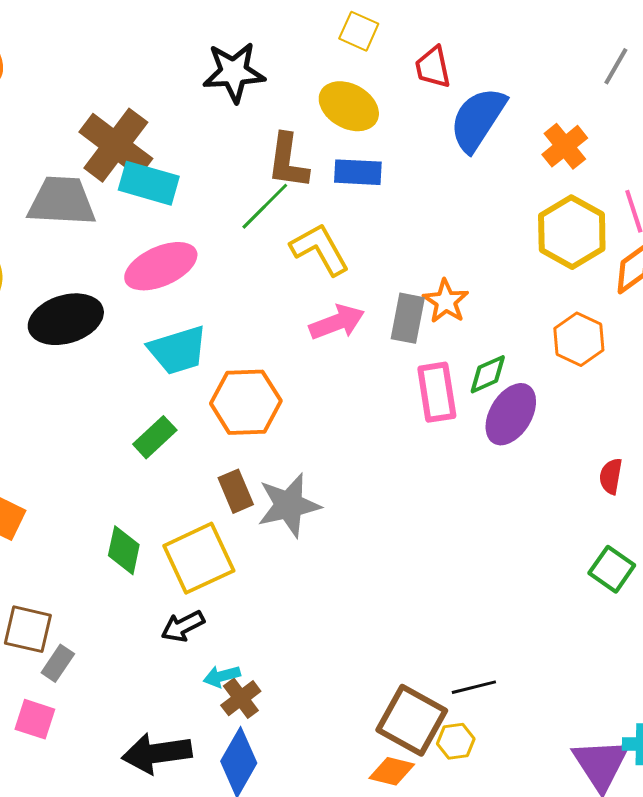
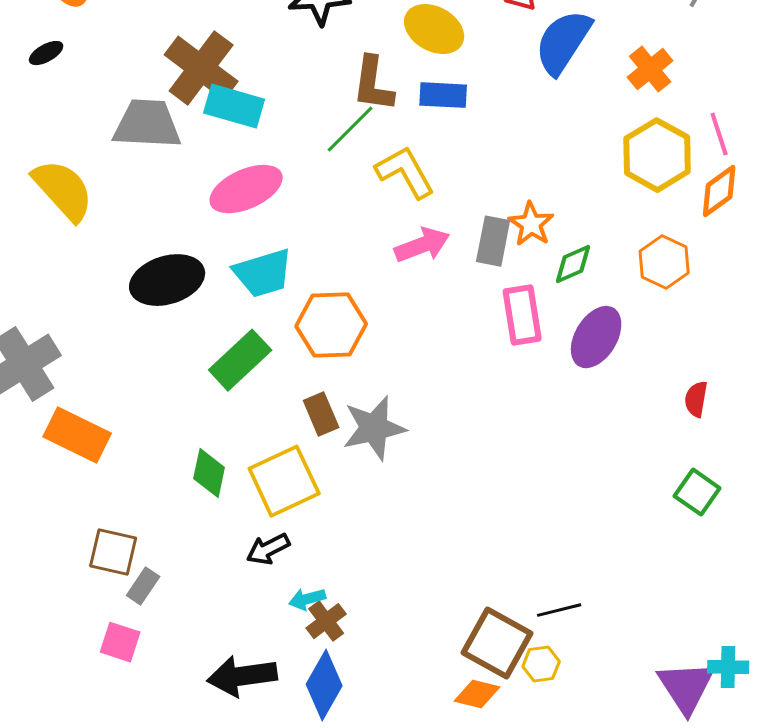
black ellipse: (66, 319) -> (167, 280), moved
green diamond: (488, 374) -> (573, 264), moved
green rectangle: (155, 437) -> (240, 360), size x1.4

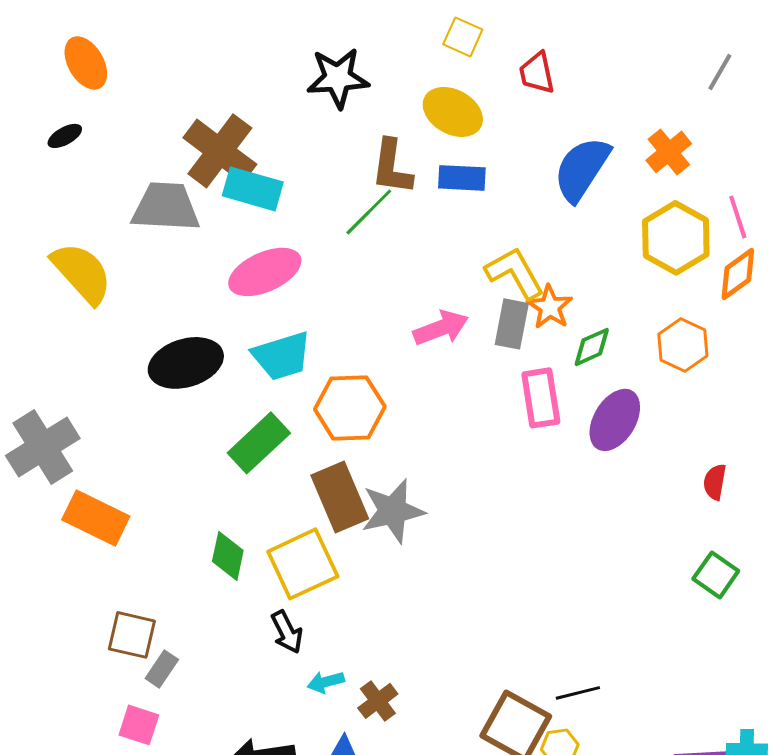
blue semicircle: (563, 42) -> (582, 169), moved
yellow L-shape: (405, 172) -> (515, 273), moved
brown rectangle: (321, 414) -> (340, 497), size x1.6
black arrow: (268, 549) -> (287, 632), turned -90
brown cross: (326, 621) -> (378, 701), moved

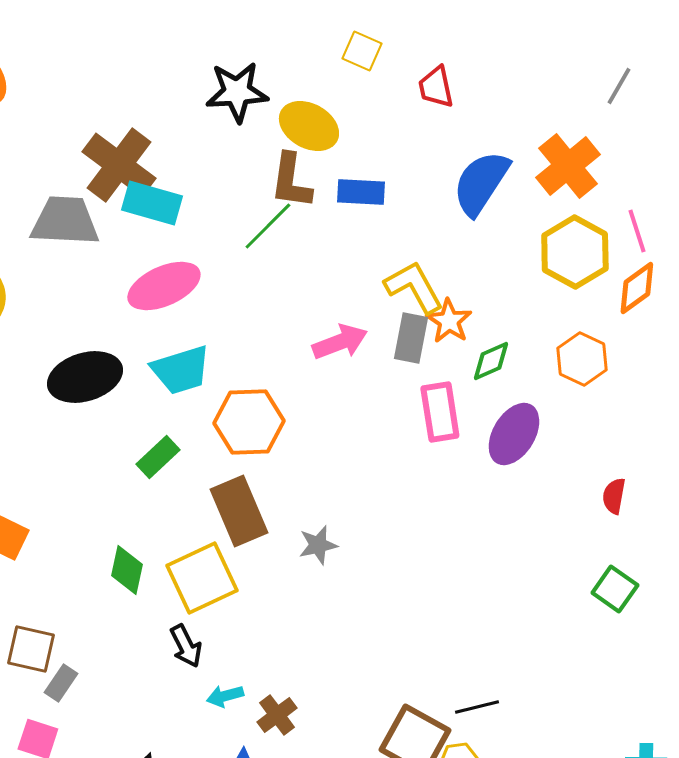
yellow ellipse: (453, 112) -> (309, 126), moved
orange cross: (669, 152) -> (568, 166), size x1.4
green rectangle: (259, 443) -> (158, 457), size x0.7
gray star: (393, 511) -> (318, 545), moved, size x0.6

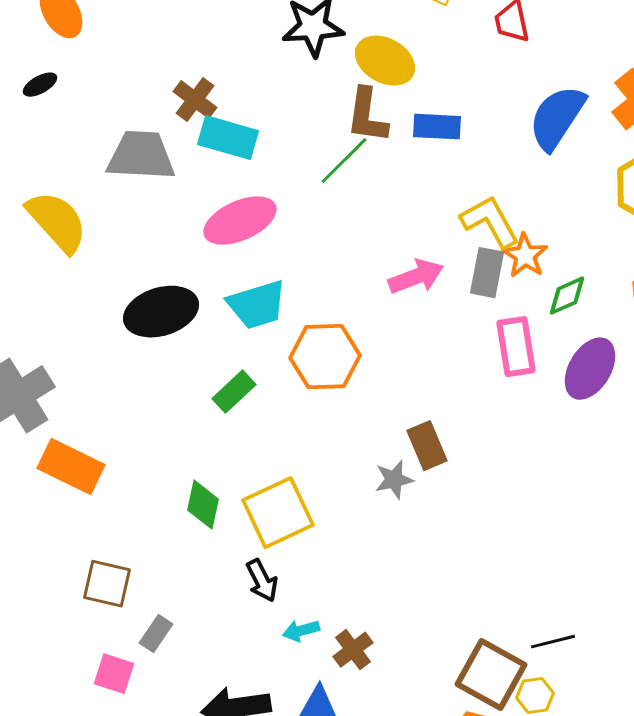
brown cross: (119, 165) -> (195, 100), size x0.6
brown rectangle: (239, 511) -> (427, 446), moved, size x0.7
gray rectangle: (61, 683) -> (156, 634), moved

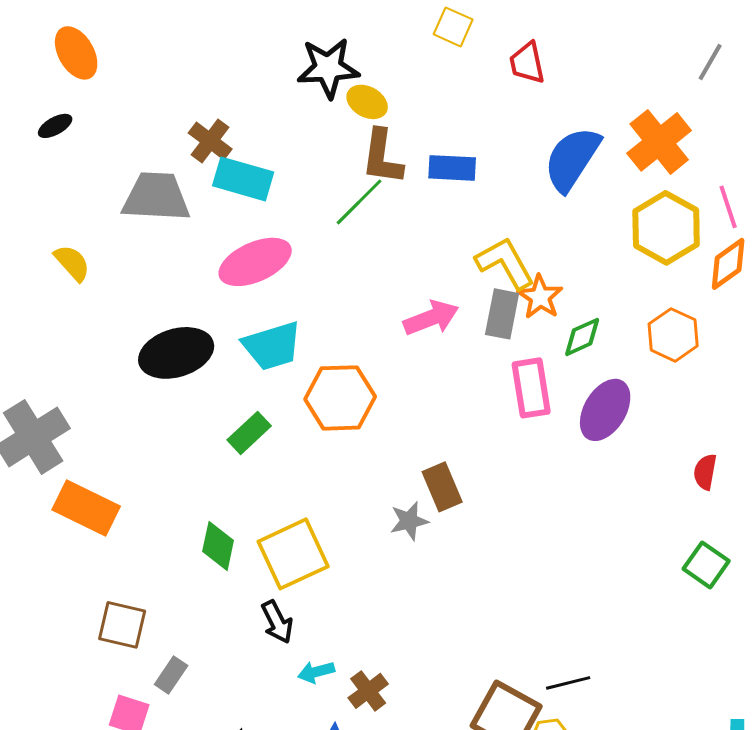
yellow ellipse: (385, 61) -> (367, 102), moved, size x0.7
yellow semicircle: (57, 222) -> (72, 263), size x0.6

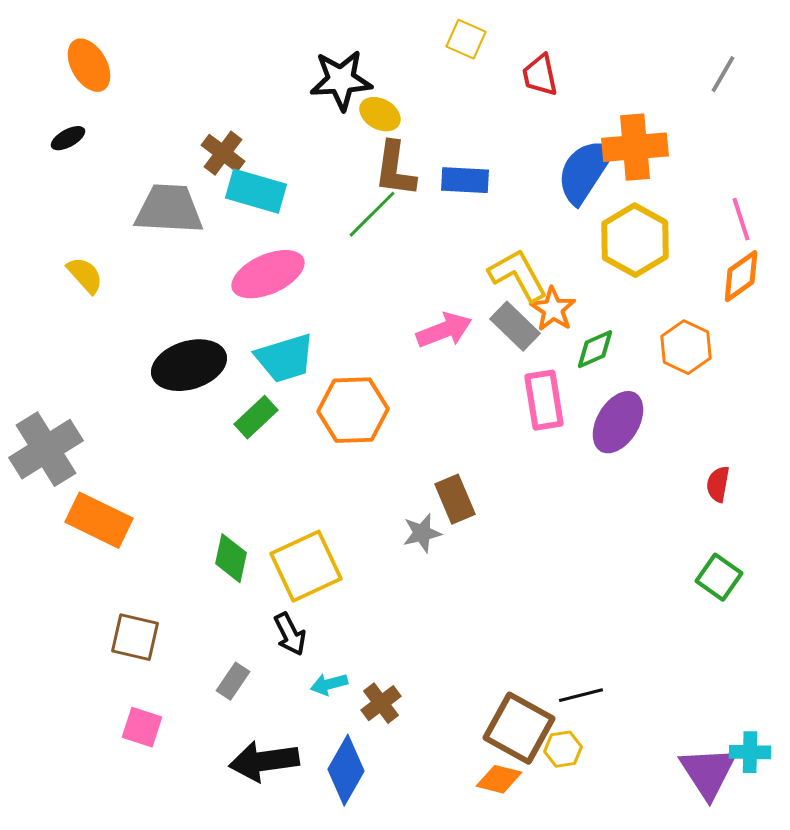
orange cross: (659, 142) -> (635, 147), moved, turned 34
yellow hexagon: (666, 228) -> (635, 240), moved
gray rectangle: (502, 314) -> (515, 326), turned -57
green rectangle: (249, 433) -> (256, 417), moved
gray rectangle: (171, 675) -> (233, 681), moved

